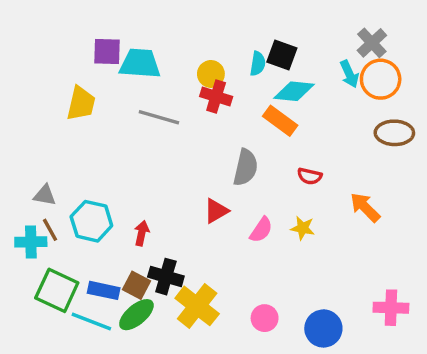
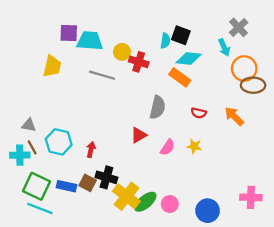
yellow circle: (211, 74) -> (122, 52), moved
orange circle: (381, 79) -> (244, 69), moved
orange arrow: (365, 207) -> (234, 116), moved
green ellipse: (136, 315) -> (145, 202), moved
cyan line: (91, 322) -> (40, 208), moved

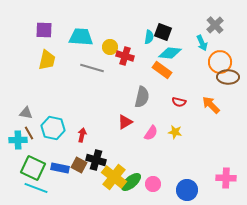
purple square: (69, 33) -> (44, 30), moved

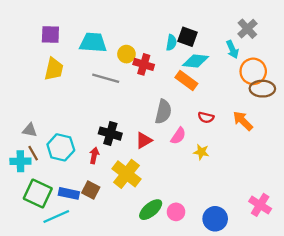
pink semicircle: (151, 133) -> (178, 136), moved
black cross: (96, 160) -> (110, 134), moved
yellow cross: (114, 177) -> (126, 174), moved
pink cross: (226, 178) -> (260, 205), turned 30
cyan line: (36, 188) -> (56, 216), moved, turned -45

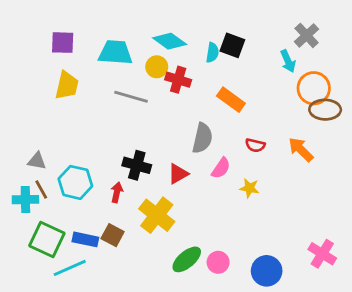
cyan diamond: (196, 61) -> (170, 41), moved, turned 30

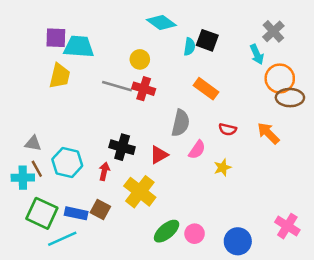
cyan diamond: (170, 41) -> (161, 23), moved
cyan trapezoid: (115, 53) -> (79, 47), moved
red cross: (178, 80) -> (144, 89), moved
yellow star: (249, 188) -> (223, 168), turned -30

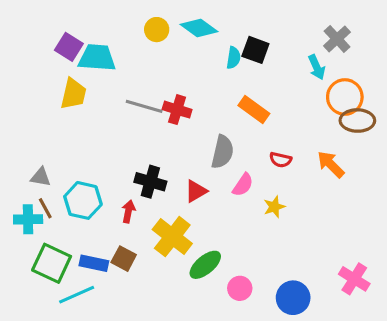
purple square: (56, 38) -> (69, 47), turned 30
yellow circle: (140, 59) -> (157, 30), moved
green ellipse: (167, 231) -> (205, 265), moved

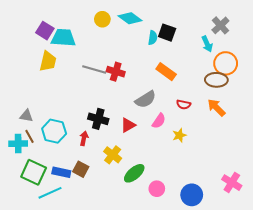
brown ellipse: (357, 121) -> (216, 80), moved
gray semicircle: (223, 152) -> (146, 99), turned 45
yellow cross: (172, 237) -> (113, 155), size x0.7

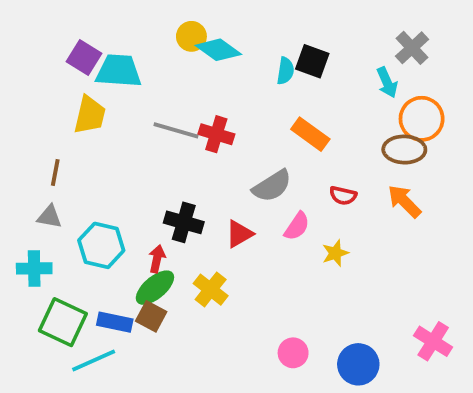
cyan diamond: (130, 18) -> (218, 50), moved
brown line: (29, 136) -> (55, 173), moved, turned 40
green ellipse: (134, 173) -> (155, 288), moved

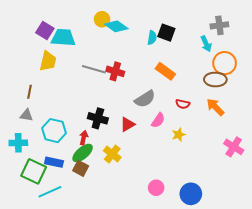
gray cross: (412, 48) -> (219, 25), turned 36
blue rectangle: (115, 322) -> (54, 162), moved
pink cross: (433, 341) -> (234, 147), moved

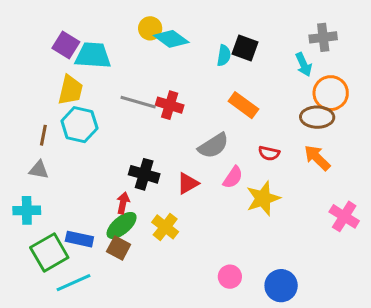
cyan hexagon: (54, 131) -> (79, 125), moved
yellow star: (179, 135) -> (263, 198), size x1.6
green square: (34, 171) -> (49, 253), turned 35

